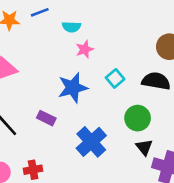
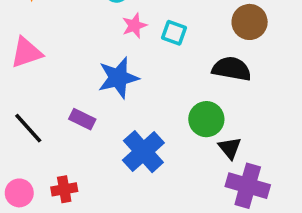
cyan square: (115, 78) -> (174, 33), moved, turned -30
black triangle: (144, 147) -> (230, 148), moved

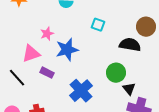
brown circle: (250, 22) -> (146, 27), moved
pink star: (134, 26) -> (47, 34), moved
pink triangle: (26, 53) -> (31, 54), moved

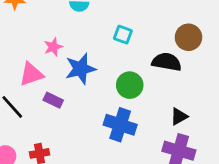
green circle: (116, 73) -> (130, 85), moved
black triangle: (129, 89) -> (179, 117), moved, turned 40
blue cross: (81, 91) -> (120, 125), moved, turned -30

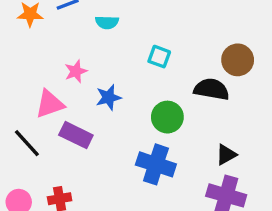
blue star: (80, 69) -> (109, 97), size x0.7
purple rectangle: (53, 100) -> (76, 135), size x1.4

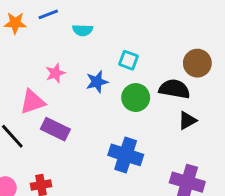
blue star: (109, 97) -> (97, 82), moved
green circle: (167, 117) -> (136, 98), moved
black triangle: (226, 155) -> (187, 120), moved

